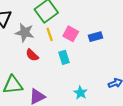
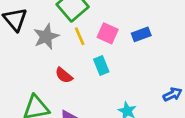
gray star: (25, 33) -> (46, 37), turned -30
red semicircle: (32, 55) -> (64, 75), moved

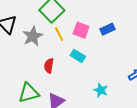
cyan rectangle: (101, 66) -> (78, 56), turned -32
red semicircle: (64, 75) -> (49, 66), turned 64

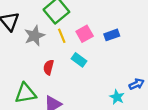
pink square: (81, 30) -> (85, 34), turned 35
cyan star: (101, 90) -> (117, 97), moved

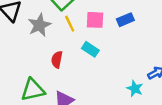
pink square: (85, 34) -> (95, 20), turned 35

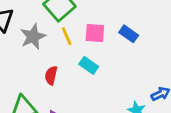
blue rectangle: (125, 20) -> (129, 34), turned 56

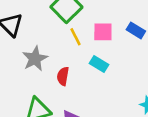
gray star: (33, 37) -> (35, 59), moved

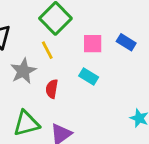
yellow line: (76, 37) -> (47, 50), moved

